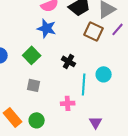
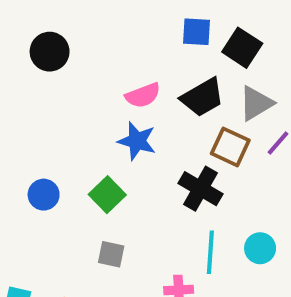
black cross: (69, 61) -> (200, 189), moved, size x1.5
cyan circle: (104, 74) -> (260, 248), moved

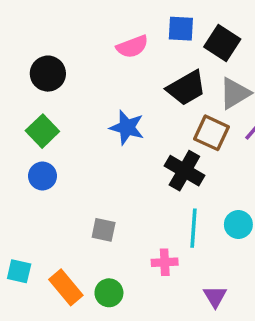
black circle: (50, 52) -> (48, 74), moved
pink semicircle: (143, 95) -> (132, 47), moved
green square: (107, 195) -> (42, 131), moved

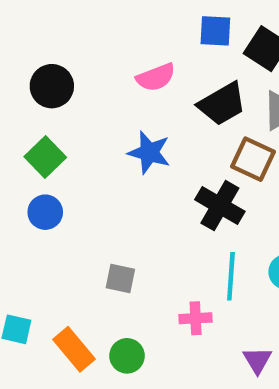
pink semicircle: (132, 47) -> (156, 77), moved

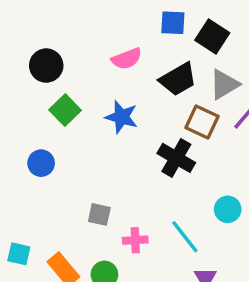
green square: (45, 157) -> (65, 110), moved
cyan line: (231, 276) -> (185, 237), moved, turned -42
pink cross: (196, 318) -> (135, 240), moved

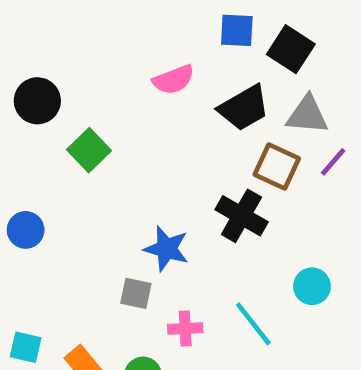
black circle: (46, 66) -> (37, 101), moved
gray triangle: (224, 84) -> (307, 115), turned 36
blue star: (122, 117) -> (166, 249), moved
blue circle: (41, 163) -> (26, 230), moved

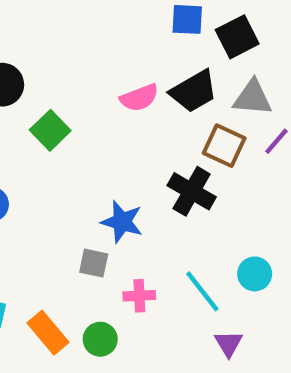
black square: (291, 49) -> (237, 37), turned 30
pink semicircle: (173, 80) -> (139, 98), moved
cyan circle: (312, 286) -> (255, 274), moved

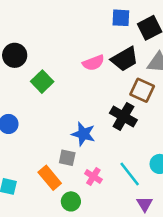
pink cross: (139, 296) -> (93, 176), turned 35
orange rectangle: (48, 333) -> (50, 178), moved

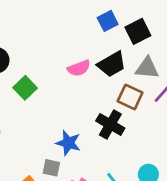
blue square: (121, 18) -> (108, 21), turned -30

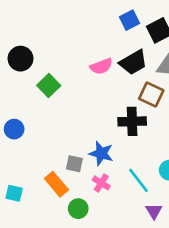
black cross: (110, 125) -> (132, 121), turned -32
blue star: (68, 143) -> (101, 153), moved

